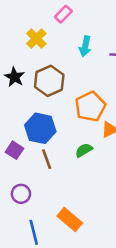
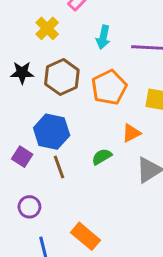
black star: (15, 77) -> (22, 73), turned -30
orange pentagon: (90, 107) -> (109, 87), moved

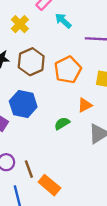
cyan arrow: (103, 37) -> (63, 21), moved, turned 120
brown line: (59, 167) -> (29, 169), moved

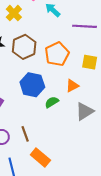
blue hexagon: (23, 104) -> (32, 85), moved
brown line: (29, 169) -> (25, 134), moved

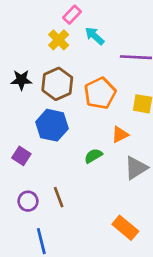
yellow cross: (14, 13) -> (59, 40), moved
blue hexagon: (32, 85) -> (52, 125), moved
orange rectangle: (40, 157) -> (125, 228), moved

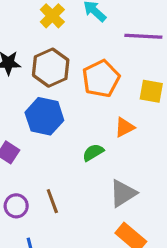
gray triangle: (136, 168) -> (123, 193), moved

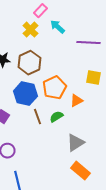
orange pentagon: (101, 79) -> (54, 88), moved
brown line: (52, 201) -> (37, 117), moved

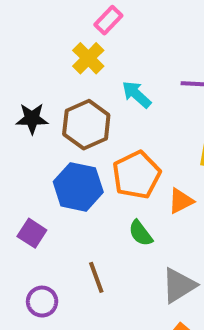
cyan arrow: (57, 27) -> (137, 94), moved
brown line: (37, 117) -> (96, 277), moved
green semicircle: (56, 117) -> (141, 233), turned -96

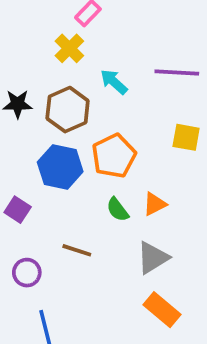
orange triangle: (181, 201) -> (155, 204), moved
brown line: (96, 277) -> (77, 250), turned -52

